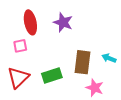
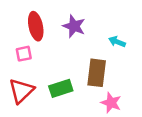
cyan arrow: (109, 58) -> (117, 42), moved

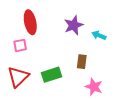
purple star: (74, 26) -> (74, 25), moved, turned 30
brown rectangle: (97, 73) -> (82, 62), size x0.6

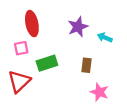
green rectangle: (51, 75) -> (47, 63), moved

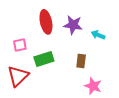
red ellipse: (32, 24) -> (46, 22), moved
purple star: (78, 27) -> (73, 25), turned 30

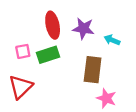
green rectangle: (44, 59) -> (48, 55), moved
brown rectangle: (81, 61) -> (93, 70), size x1.6

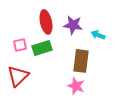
pink star: (106, 98) -> (76, 86), moved

